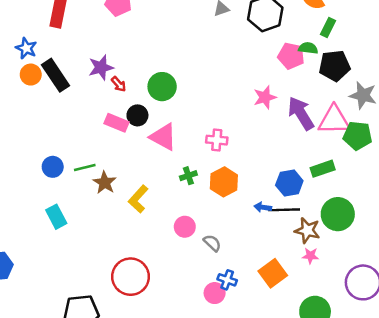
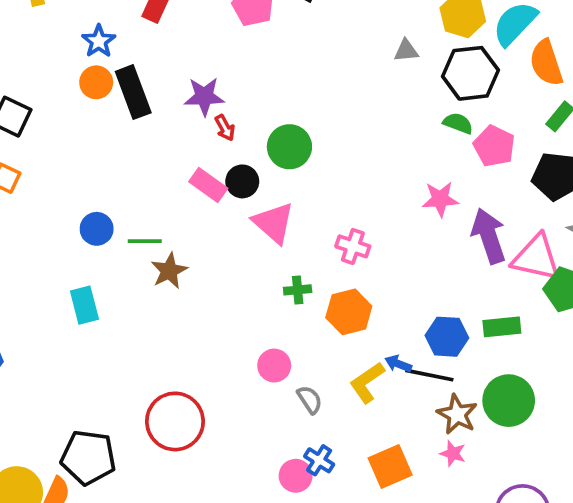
green semicircle: (308, 48) -> (458, 123), moved
yellow L-shape: (138, 199) -> (367, 382), moved

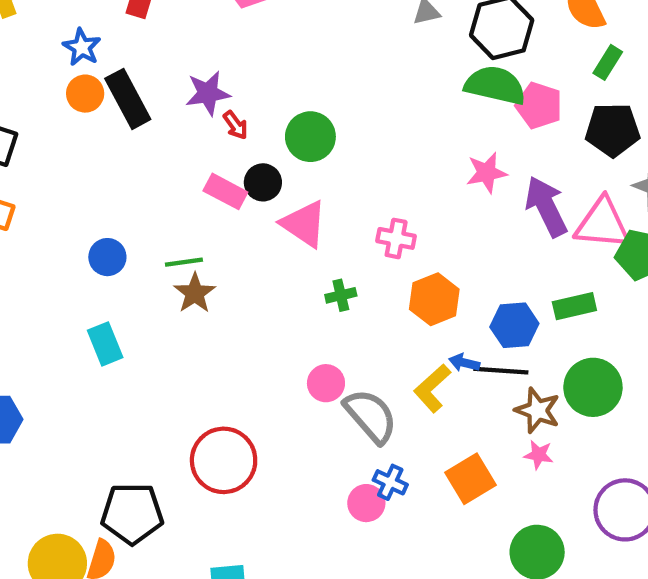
green semicircle: (458, 123) -> (495, 85), size x1.8
green line: (145, 241) -> (184, 262), moved
orange hexagon: (349, 312) -> (434, 299), moved
gray semicircle: (310, 400) -> (371, 416), size x1.8

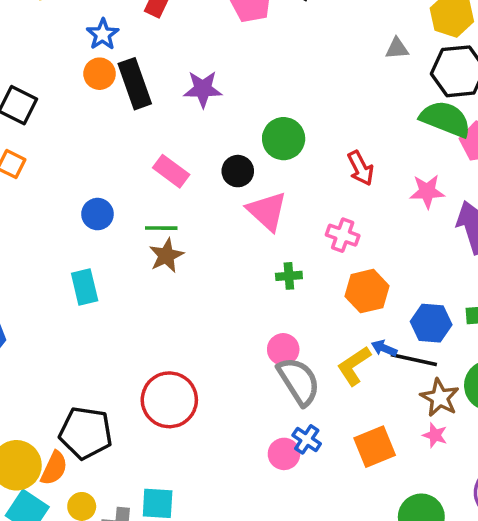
red arrow: (236, 125) -> (360, 168), moved, size x1.4
pink rectangle: (225, 191) -> (171, 171), moved
pink circle: (326, 383) -> (283, 349), moved

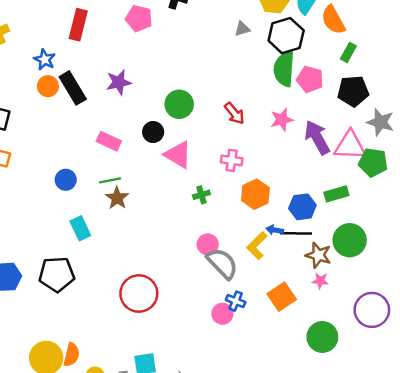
green semicircle: (445, 119) -> (284, 69), turned -96
cyan rectangle: (85, 287) -> (80, 228), moved
black pentagon: (86, 433) -> (57, 274), moved

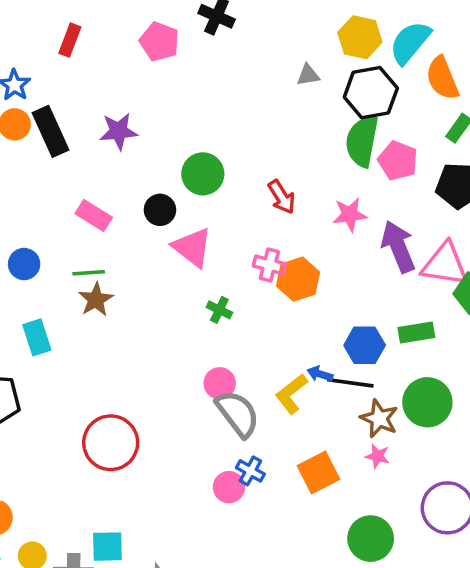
red rectangle: (78, 25) -> (70, 40), size x0.7
orange hexagon: (255, 194) -> (298, 279), moved
green cross: (201, 195) -> (219, 310), turned 35

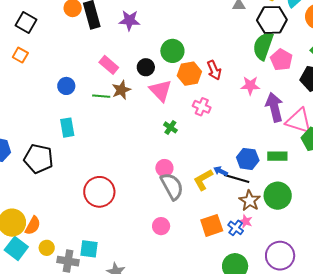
orange hexagon: (298, 279) -> (189, 74), moved
brown star: (96, 300) -> (121, 90), moved
blue cross: (250, 471) -> (236, 228), moved

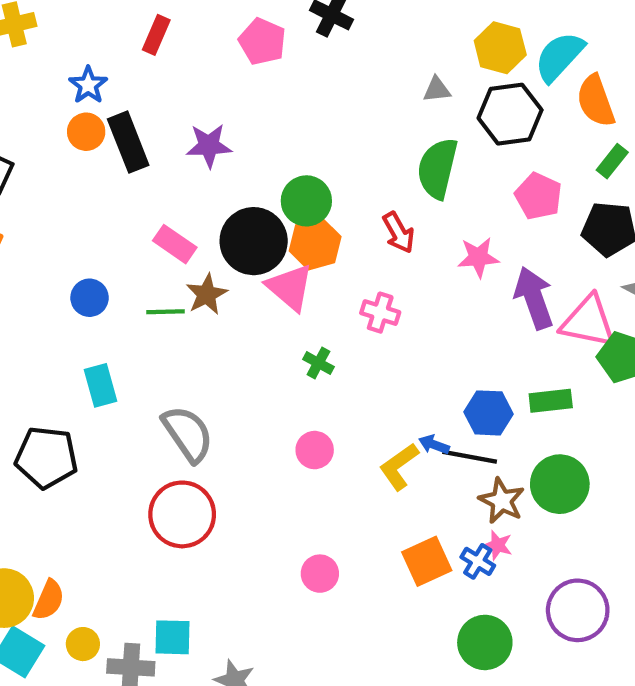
green semicircle: (263, 46) -> (438, 168), moved
black circle: (146, 67) -> (254, 241), size x1.8
orange hexagon: (189, 74) -> (315, 244), moved
gray semicircle: (172, 186) -> (188, 434), moved

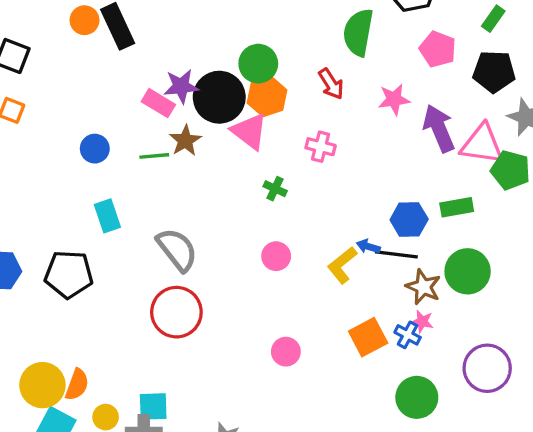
purple star: (209, 146) -> (181, 86), moved
cyan square: (172, 637) -> (153, 406), moved

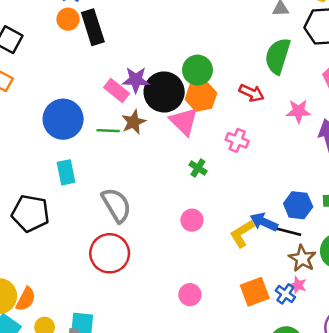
red arrow: (331, 84) -> (252, 93), turned -40
blue circle: (95, 149) -> (63, 119), size x1.8
blue arrow: (368, 246) -> (264, 222), size x1.5

